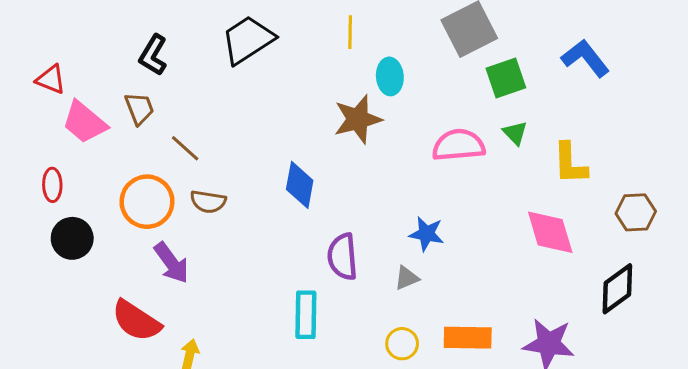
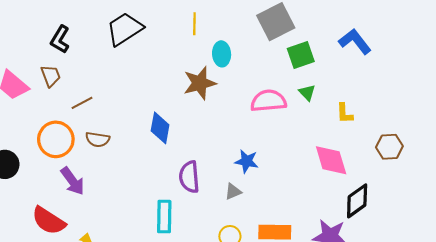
brown line: (185, 148) -> (82, 103), turned -70
yellow L-shape: (570, 164) -> (345, 113), size x0.7
black diamond: (617, 289) -> (357, 201), moved

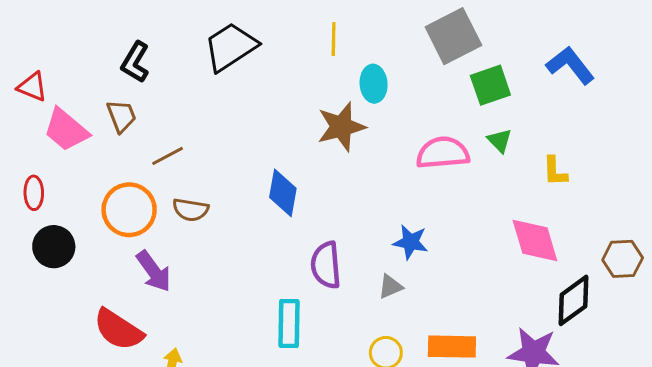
brown hexagon: (389, 147) -> (623, 259), moved

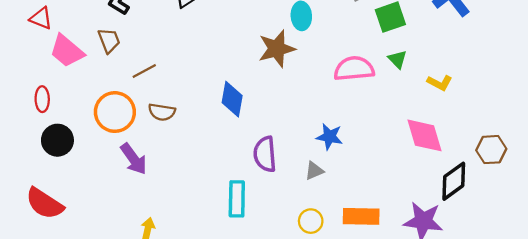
yellow L-shape: (555, 171) -> (440, 83), turned -60
red semicircle: (118, 330) -> (45, 203), moved

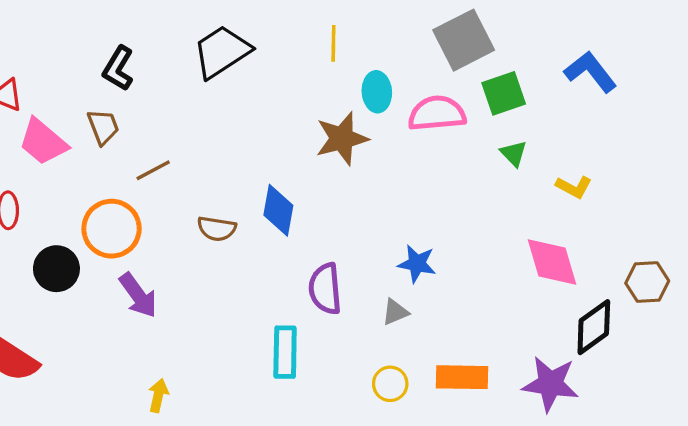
pink semicircle: (354, 69) -> (437, 113), moved
brown semicircle: (162, 112) -> (217, 229), moved
black circle: (57, 140) -> (56, 269), moved

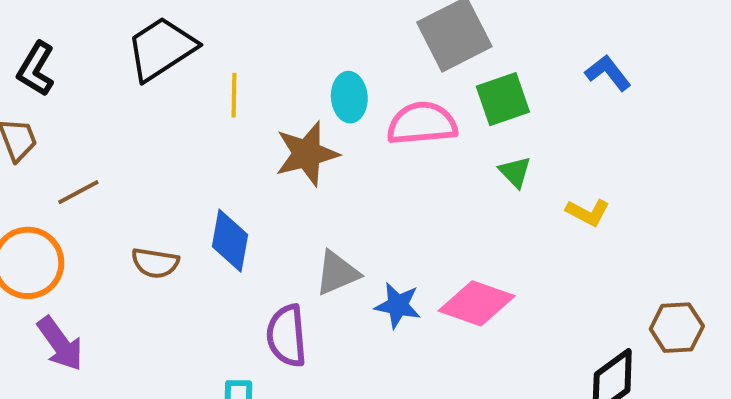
yellow line: (333, 43) -> (234, 95), moved
blue L-shape: (590, 72) -> (608, 73), size x0.7
pink diamond: (552, 262) -> (477, 303), moved, turned -54
gray triangle: (395, 312) -> (337, 273), moved, size x1.4

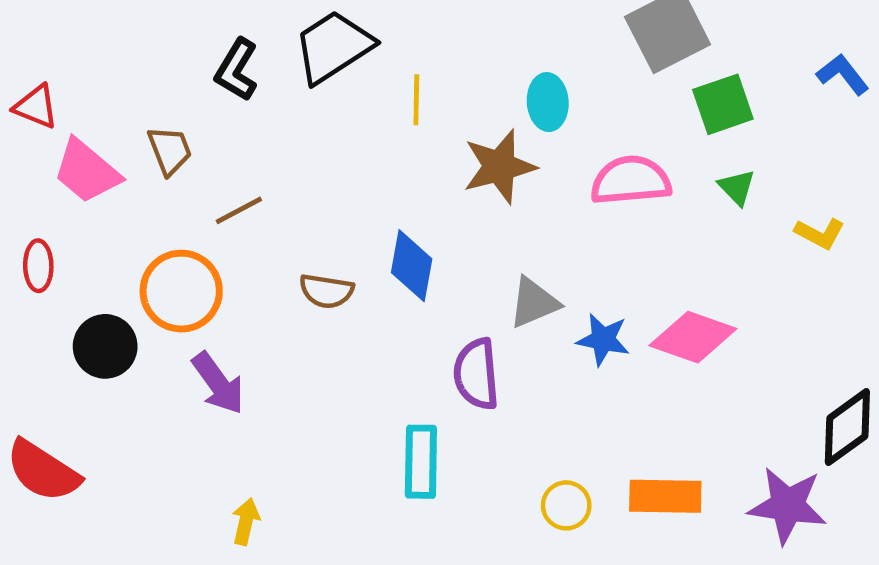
black L-shape: (36, 69) -> (237, 70), moved
pink semicircle: (422, 123) -> (631, 180), moved

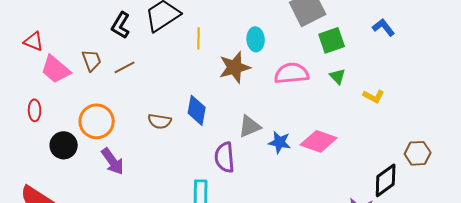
brown line: (239, 210) -> (125, 67), moved

